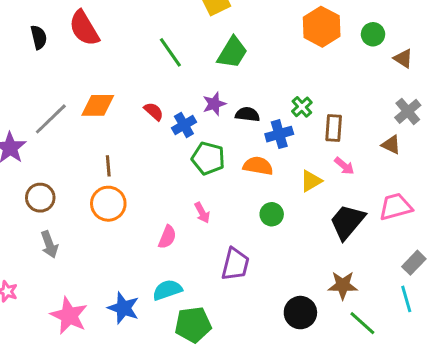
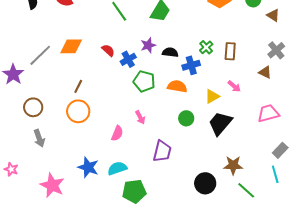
brown rectangle: (334, 128) -> (230, 51), moved
brown line: (108, 166) -> (78, 86), turned 32
black trapezoid: (347, 222) -> (220, 123), moved
blue star: (123, 308) -> (88, 167), moved

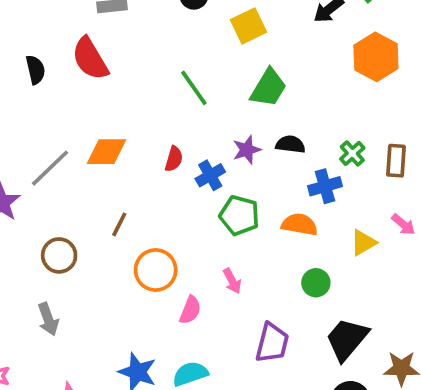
red semicircle: (108, 50) -> (174, 159), turned 64
black semicircle: (170, 52) -> (290, 144), moved
brown circle: (33, 107) -> (59, 255), moved
orange circle: (78, 111) -> (156, 270), moved
black trapezoid: (220, 123) -> (347, 339), moved

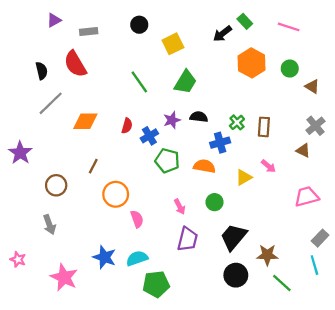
gray line: (50, 168) -> (51, 103), moved
pink arrow: (232, 281) -> (180, 207), moved
pink semicircle: (190, 310) -> (137, 219), turned -42

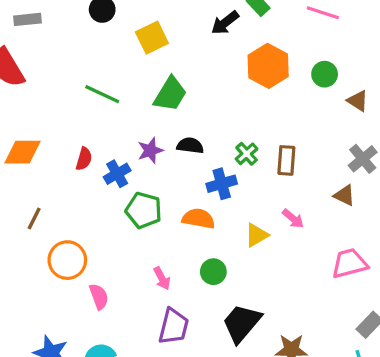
green line: (139, 82) -> (102, 94), turned -30

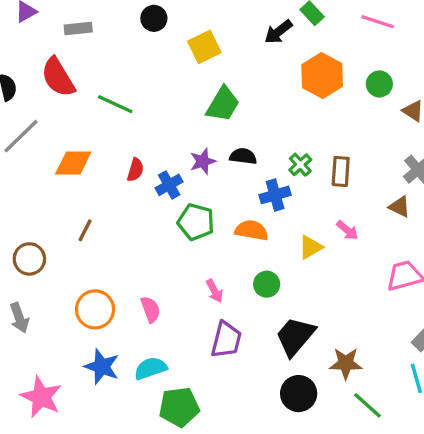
green line: (102, 94) -> (115, 104), moved
orange circle: (67, 260) -> (95, 309), moved

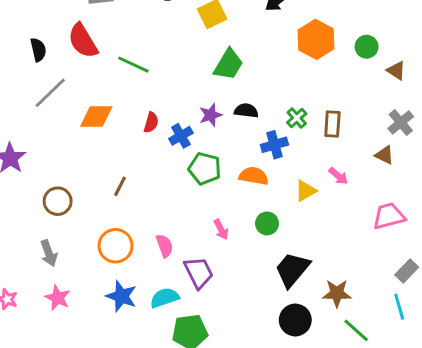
brown line: (85, 230) -> (120, 186), moved
purple trapezoid: (226, 340) -> (199, 272), moved, turned -40
pink star: (41, 397) -> (58, 298), moved, size x0.7

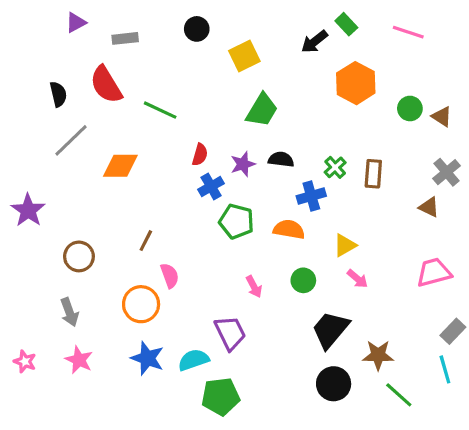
green circle: (367, 47) -> (410, 108), moved
red semicircle: (151, 122) -> (200, 155), moved
pink arrow: (338, 176) -> (357, 279), moved
pink semicircle: (165, 246) -> (170, 276), moved

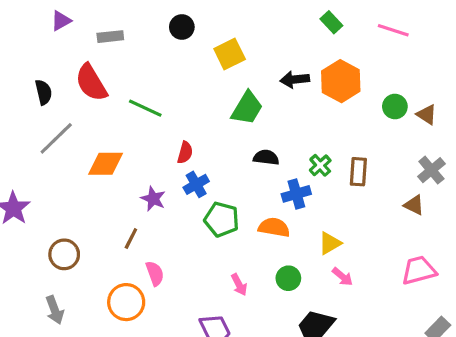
black arrow: (314, 42) -> (295, 79), moved, turned 32
purple star: (243, 164) -> (153, 199), moved, turned -30

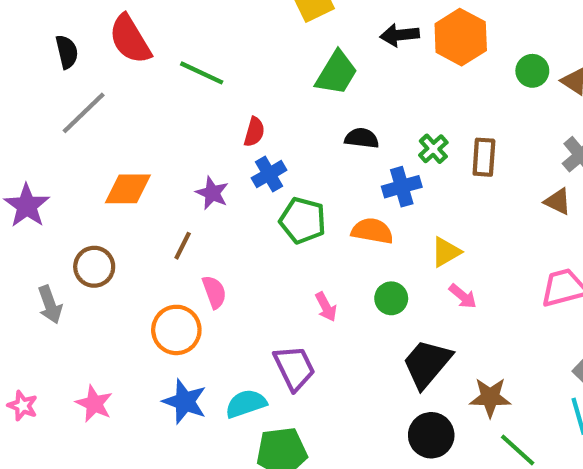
orange diamond: (106, 164) -> (128, 189), moved
gray arrow: (55, 310) -> (50, 305), moved

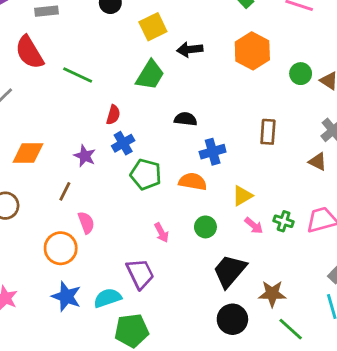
black arrow: (400, 35) -> (190, 49), moved
green trapezoid: (336, 73) -> (150, 75), moved
green cross: (433, 149) -> (284, 221), moved, turned -30

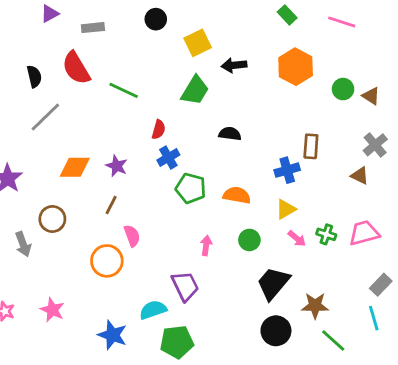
blue cross: (213, 152) -> (287, 170), moved
purple star: (85, 156) -> (117, 166), moved
pink arrow: (161, 233) -> (206, 246), turned -144
blue star: (66, 297) -> (112, 335), moved

